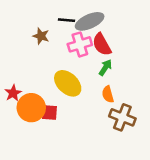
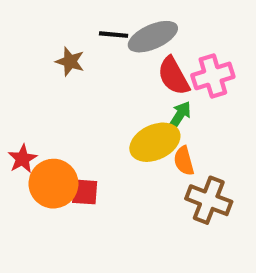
pink cross: (80, 44) -> (213, 76), moved
yellow ellipse: (68, 83) -> (155, 142), moved, turned -68

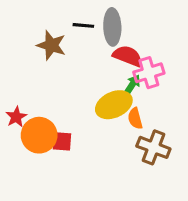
gray ellipse: (153, 37) -> (112, 27), turned -68
brown star: (70, 61) -> (51, 45), size x1.4
red semicircle: (174, 76) -> (128, 56), turned 140
pink cross: (213, 76) -> (149, 73), moved

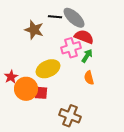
gray ellipse: (112, 27) -> (74, 18), turned -45
pink cross: (149, 73) -> (71, 48), moved
yellow ellipse: (114, 105) -> (48, 69), moved
brown cross: (153, 147) -> (70, 116), moved

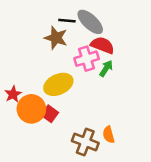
brown star: (34, 30) -> (56, 38), moved
orange semicircle: (89, 78) -> (109, 135), moved
red square: (41, 93) -> (50, 114), turned 32

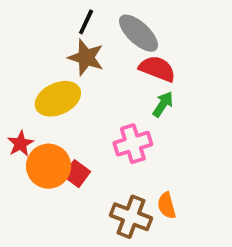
black line: (67, 21) -> (86, 22), moved, turned -70
pink cross: (87, 59) -> (133, 144), moved
yellow ellipse: (58, 84) -> (58, 99), moved

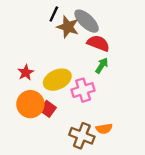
brown star: (86, 57) -> (68, 27), moved
yellow ellipse: (58, 99) -> (57, 80), moved
red star: (20, 144) -> (26, 73), moved
orange semicircle: (167, 205) -> (104, 129), turned -84

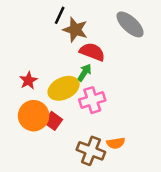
gray ellipse: (87, 21) -> (130, 24), moved
red semicircle: (98, 43) -> (92, 52), moved
green arrow: (102, 66) -> (84, 73), moved

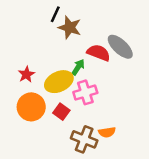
gray ellipse: (130, 24) -> (120, 47), moved
red semicircle: (92, 52) -> (99, 53), moved
red square: (53, 121) -> (61, 112), moved

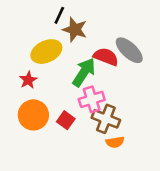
green arrow: (78, 67) -> (84, 72), size x1.6
yellow ellipse: (59, 82) -> (46, 52), moved
brown cross: (84, 139) -> (106, 119), moved

